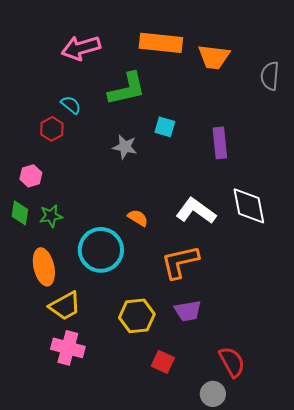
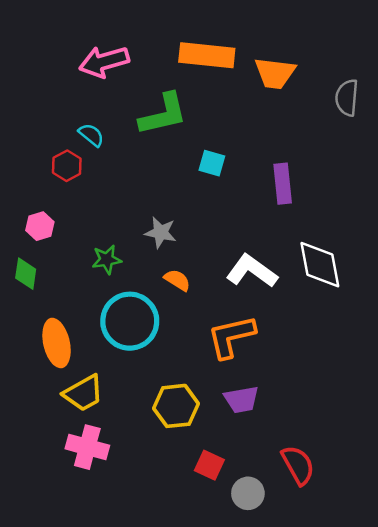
gray star: (125, 147) -> (161, 233), moved
green star: (51, 216) -> (107, 260), moved
gray circle: (213, 394) -> (248, 493), moved

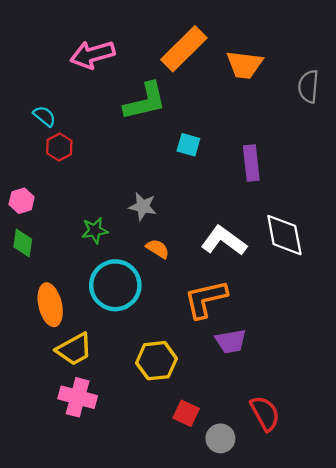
orange rectangle: (207, 55) -> (184, 49), turned -51
cyan semicircle: (91, 135) -> (44, 116), moved
pink hexagon: (40, 226) -> (22, 201), moved
purple trapezoid: (242, 400) -> (231, 341), moved

